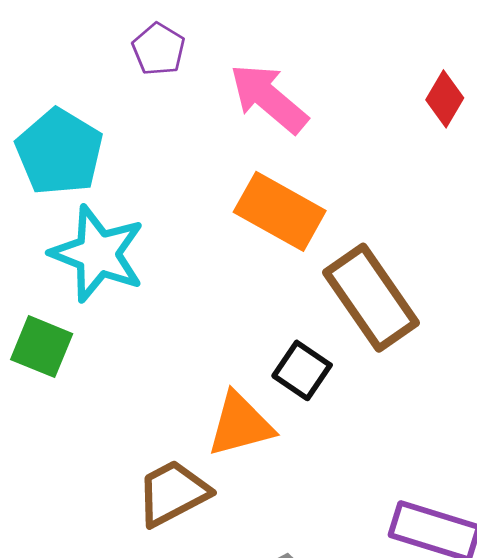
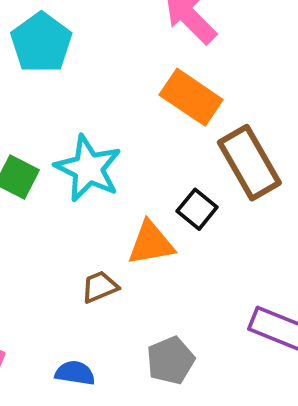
cyan star: (98, 254) -> (88, 168), moved
brown trapezoid: (173, 493) -> (100, 287), size x0.7

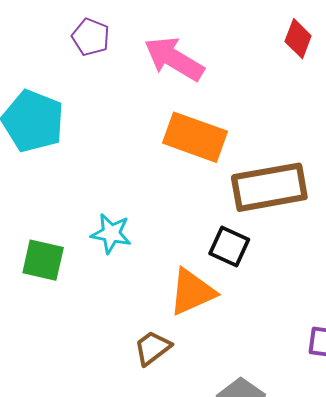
brown rectangle: (249, 163) -> (269, 187), turned -56
cyan star: (88, 168) -> (111, 234), size x0.6

